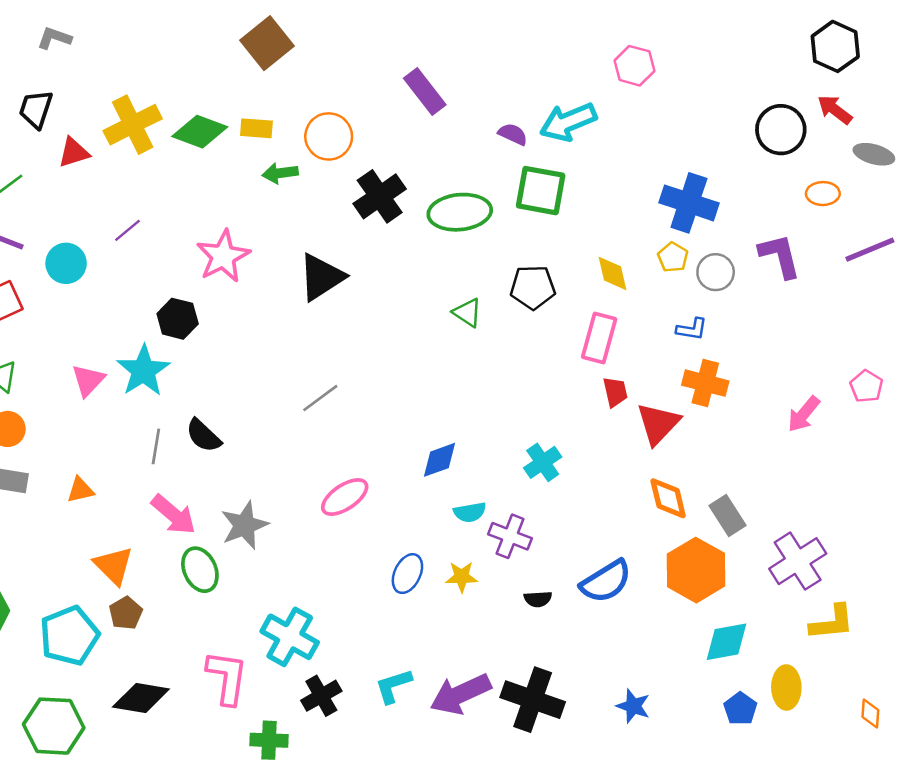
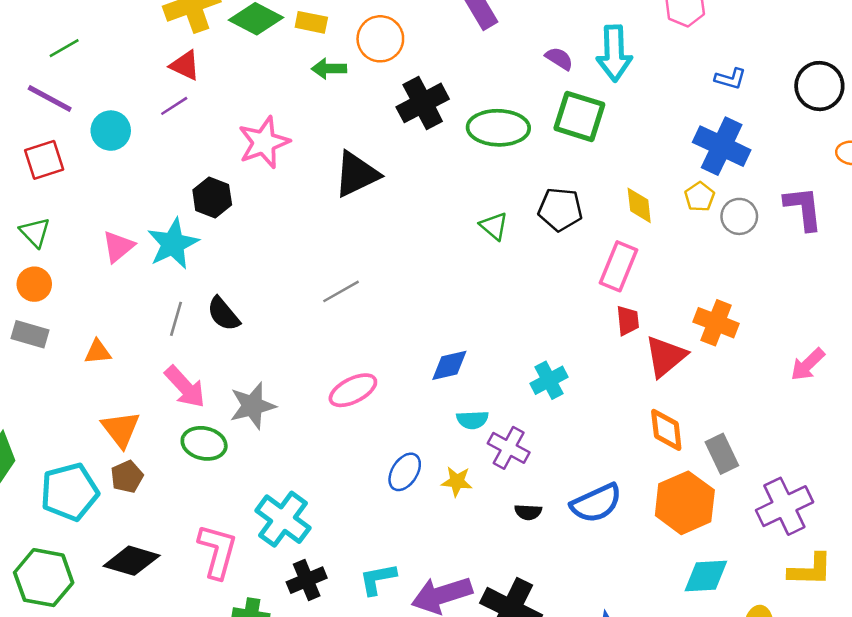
cyan arrow: (568, 122) -> (614, 53), turned -76
red triangle: (74, 152) -> (185, 65), moved, turned 36
blue L-shape: (692, 329) -> (730, 79), moved
green ellipse: (200, 570) -> (204, 443), turned -60

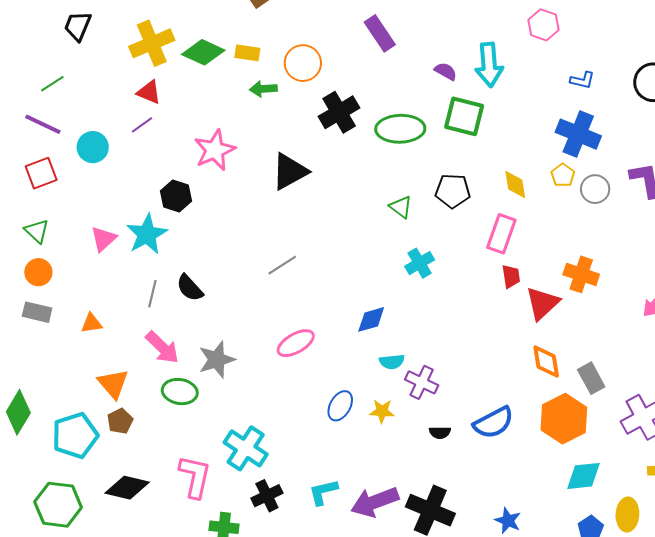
cyan cross: (549, 380) -> (420, 263), moved

